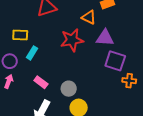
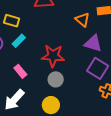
red star: (72, 40) -> (53, 56), moved
gray circle: (69, 89) -> (56, 79), moved

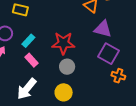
cyan rectangle: (19, 41) -> (28, 41), moved

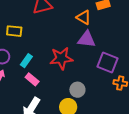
purple triangle: (103, 29) -> (87, 39), moved
gray circle: (67, 67) -> (77, 90), moved

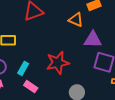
purple triangle: (87, 39) -> (93, 40), moved

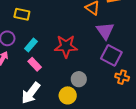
purple triangle: (93, 40) -> (105, 31), turned 42

